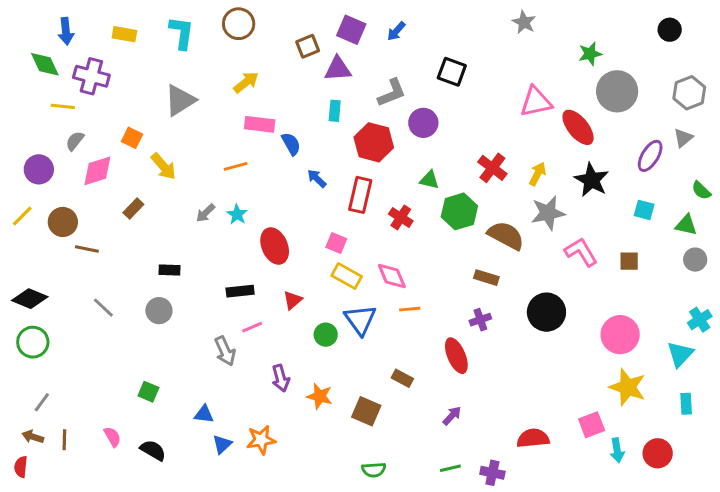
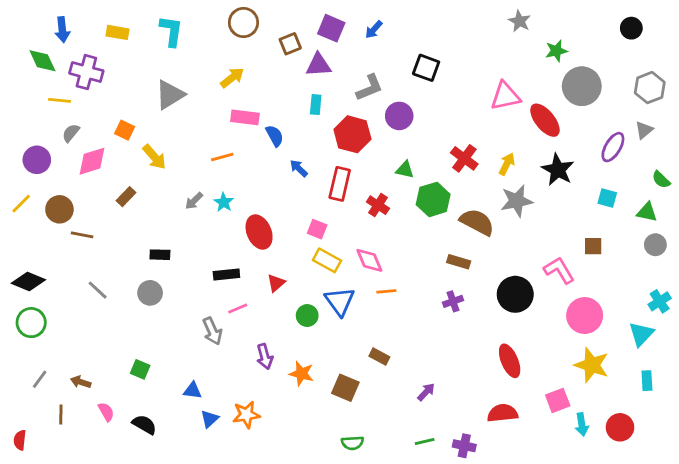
gray star: (524, 22) -> (519, 21), moved
brown circle: (239, 24) -> (243, 23), moved
pink L-shape: (581, 252) -> (559, 270), moved
red ellipse: (456, 356) -> (510, 361), moved
brown arrow: (33, 437) -> (81, 382), moved

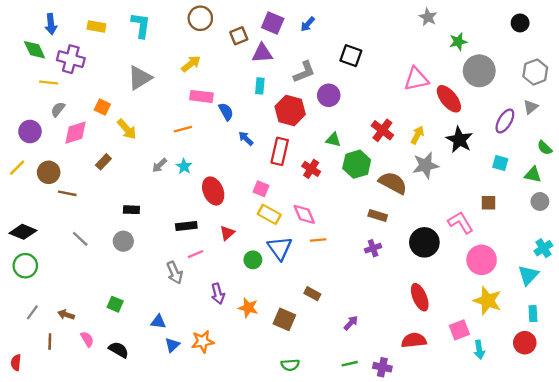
red circle: (620, 427) -> (525, 343), moved

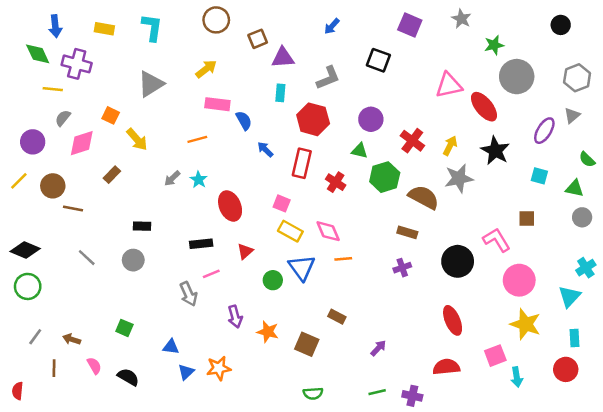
purple square: (273, 23) -> (410, 25), moved
purple circle: (329, 95) -> (371, 119), moved

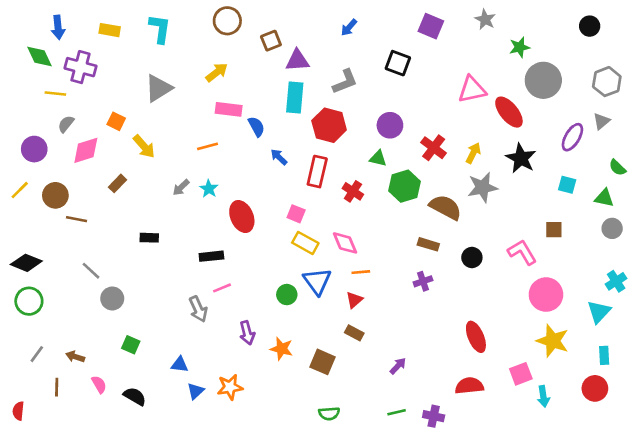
cyan rectangle: (280, 93) -> (295, 97), size x1.6
red triangle: (245, 251) -> (354, 300), moved
gray circle: (133, 260) -> (112, 298), moved
black circle: (458, 261) -> (472, 257), moved, size x0.6

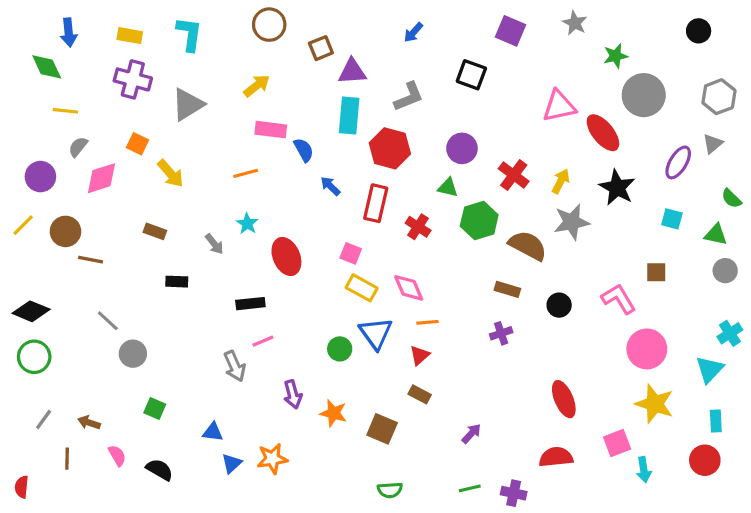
purple cross: (81, 67) -> (133, 79), moved
brown rectangle: (118, 183) -> (155, 231), moved, turned 66
gray arrow: (181, 187) -> (214, 244), moved, turned -84

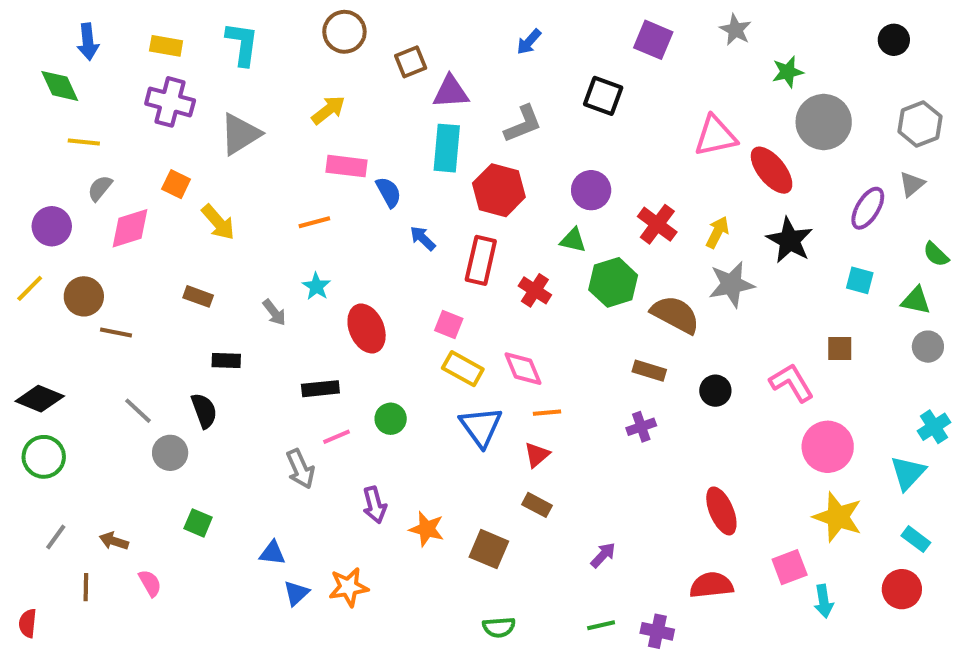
green circle: (340, 349) -> (391, 419), moved
cyan rectangle: (716, 421) -> (916, 539), turned -50
black semicircle: (160, 470) -> (204, 411), moved, turned 40

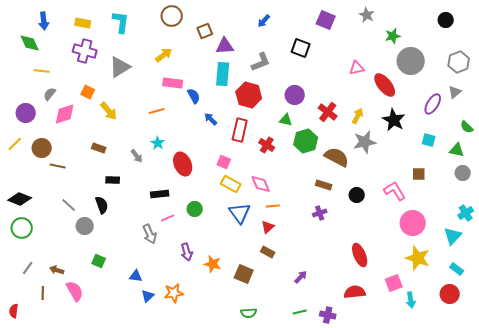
pink triangle: (715, 136) -> (357, 68), size x0.7
pink semicircle: (150, 583) -> (75, 291), size x1.5

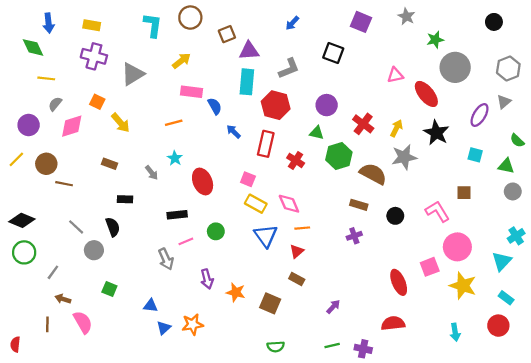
cyan L-shape: (121, 22) -> (153, 25), moved
gray line: (28, 268) -> (53, 272), moved
pink square: (394, 283) -> (430, 267), moved

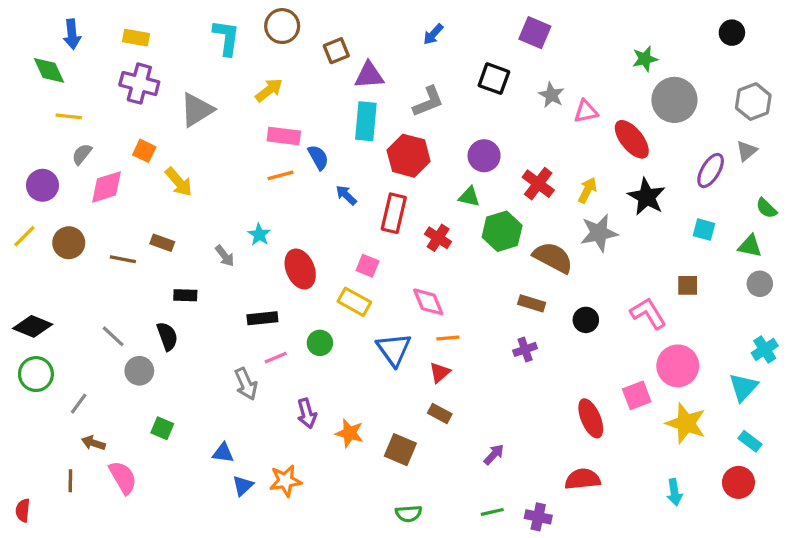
gray star: (406, 16) -> (551, 95), moved
orange line: (174, 123) -> (280, 175), moved
brown line: (64, 184) -> (123, 259), moved
yellow rectangle: (256, 204) -> (354, 302), moved

